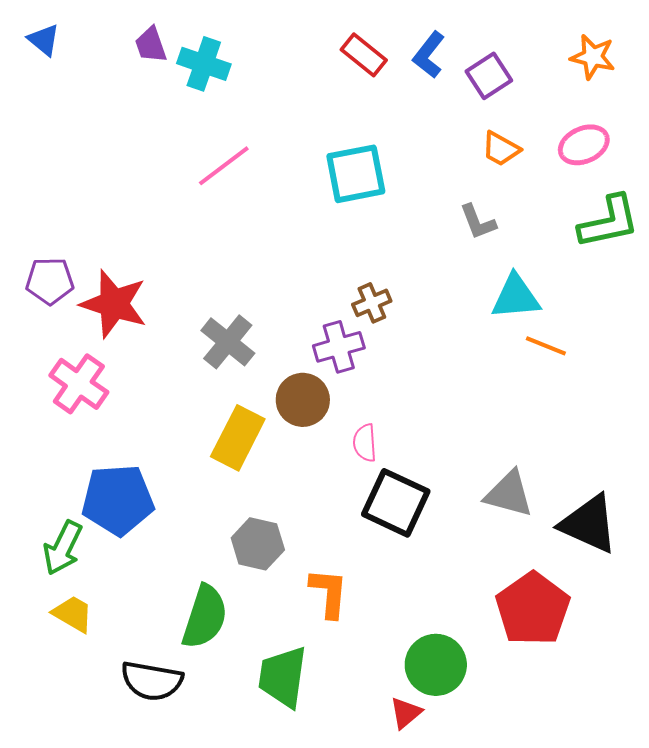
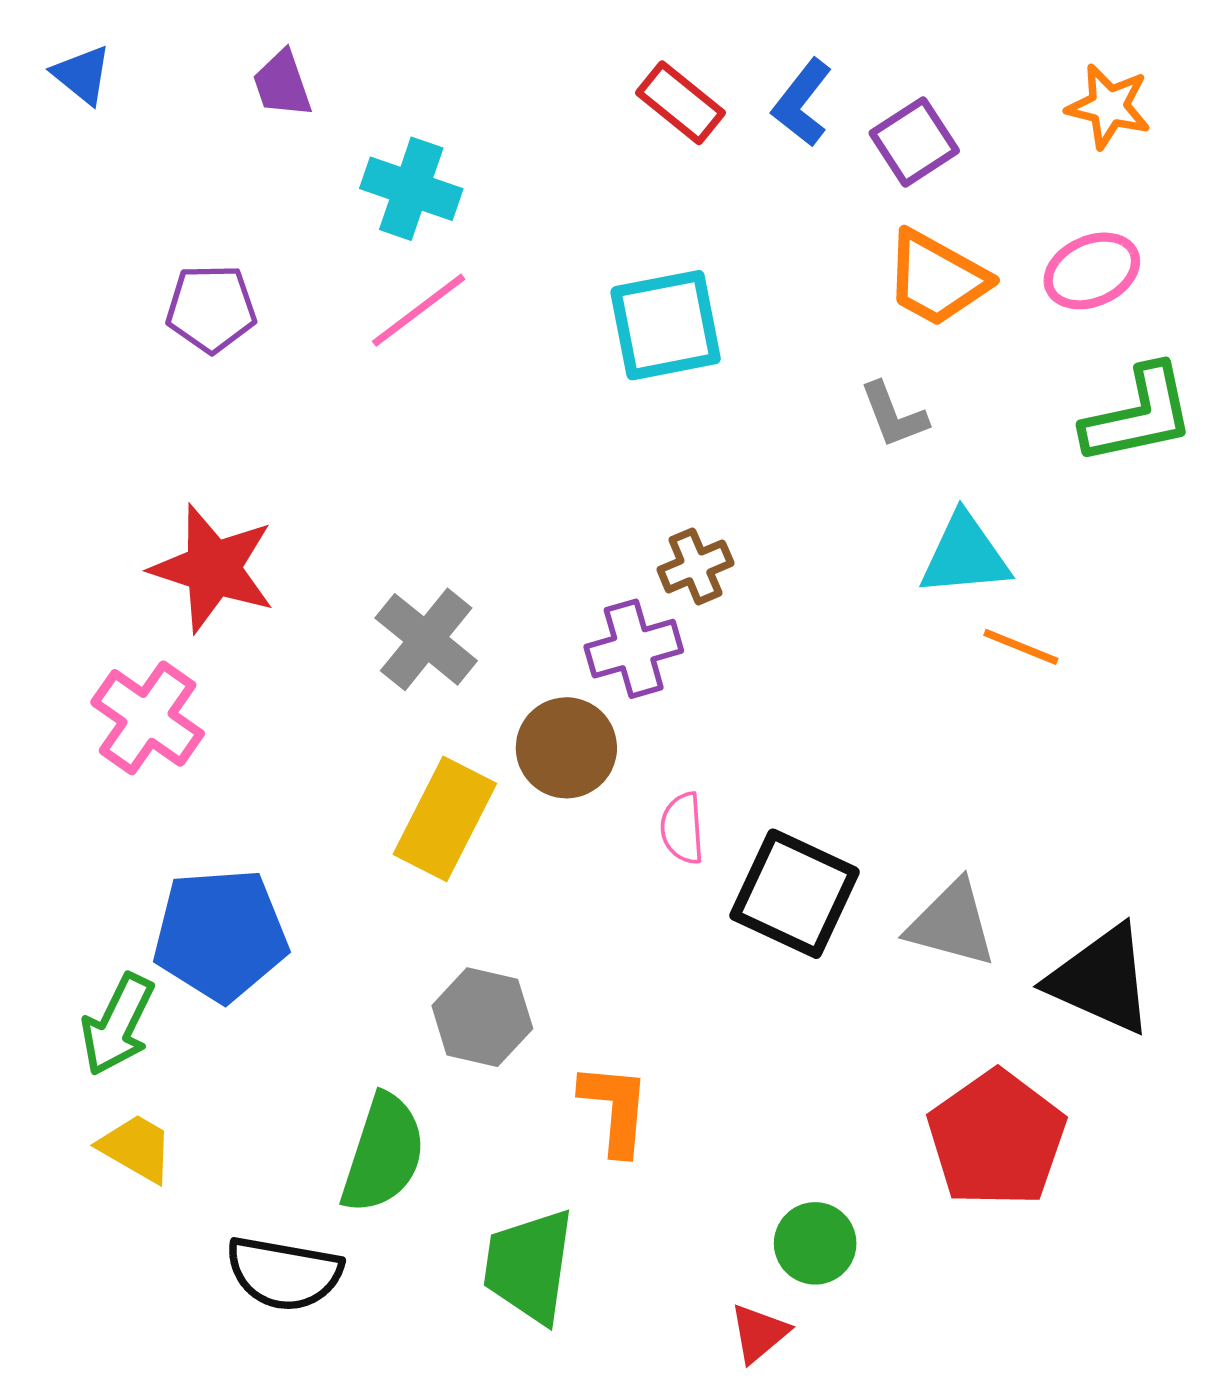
cyan cross: (204, 64) -> (411, 189), moved
orange trapezoid: (501, 149) -> (937, 278), size x1.5
purple pentagon: (50, 281) -> (211, 308), moved
black square: (396, 503) -> (795, 894), moved
green circle: (436, 665) -> (815, 1243), size x0.7

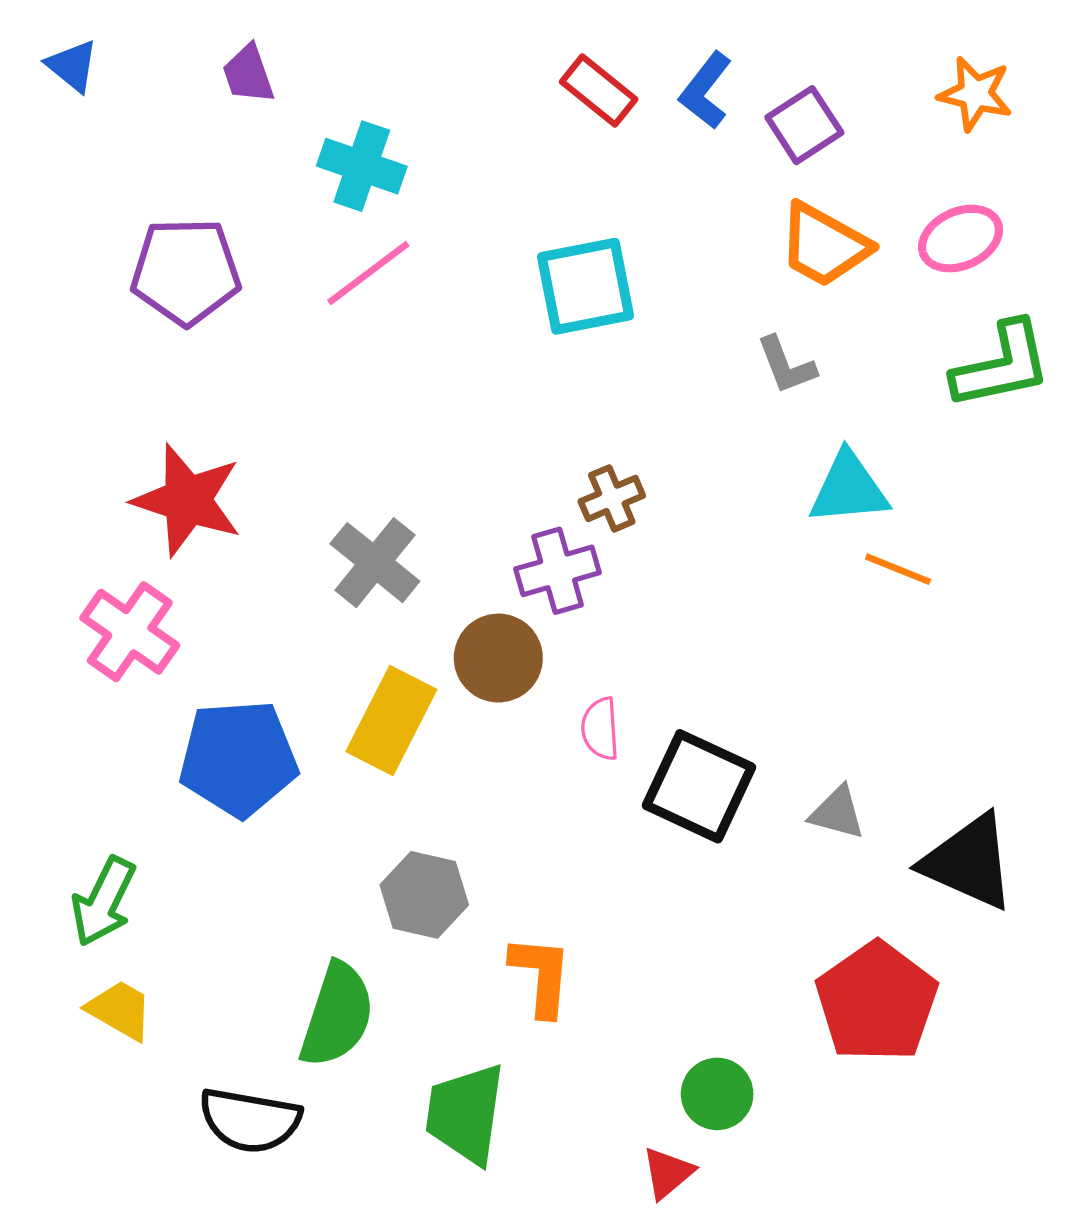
purple pentagon: (211, 308) -> (186, 271), size x1.4
gray triangle: (952, 924) -> (837, 813), size x0.7
blue pentagon: (220, 935) -> (238, 758), moved

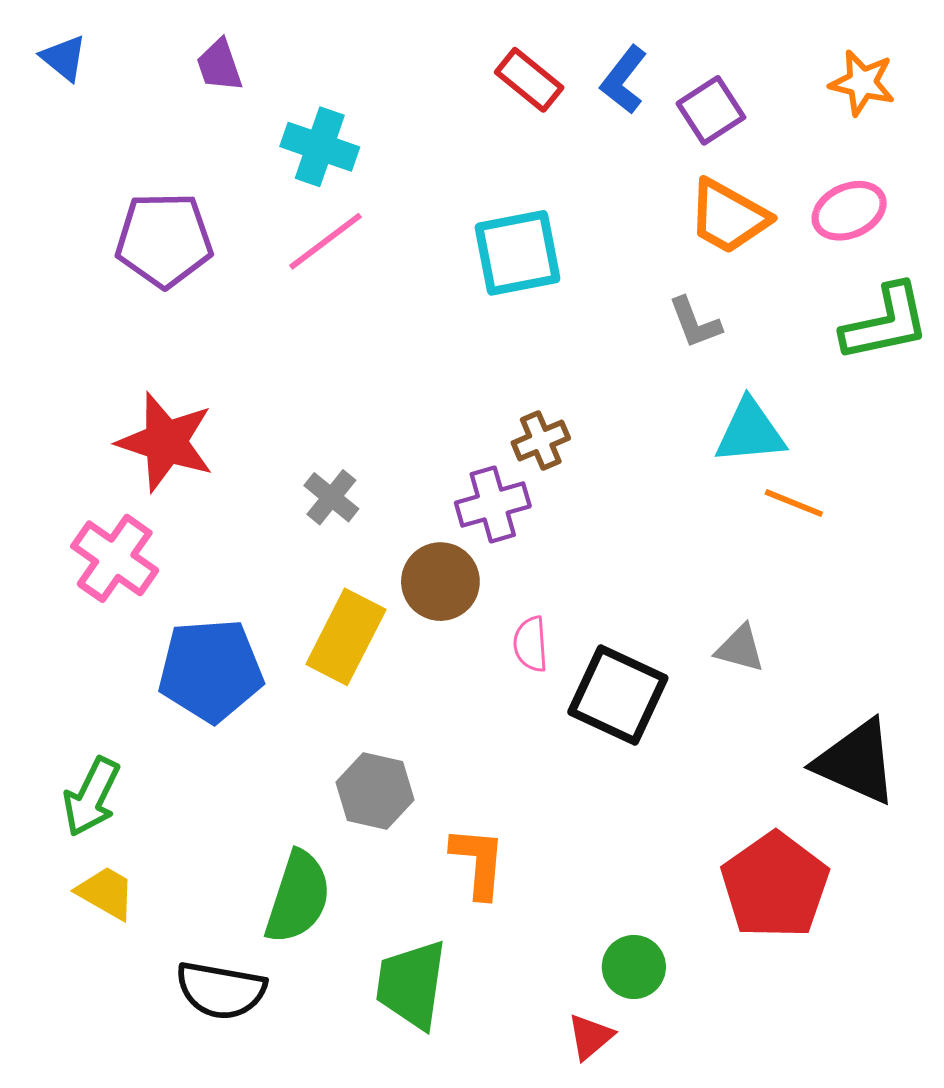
gray cross: (375, 563) -> (331, 497), size x0.7
gray triangle: (837, 813) -> (740, 648), moved

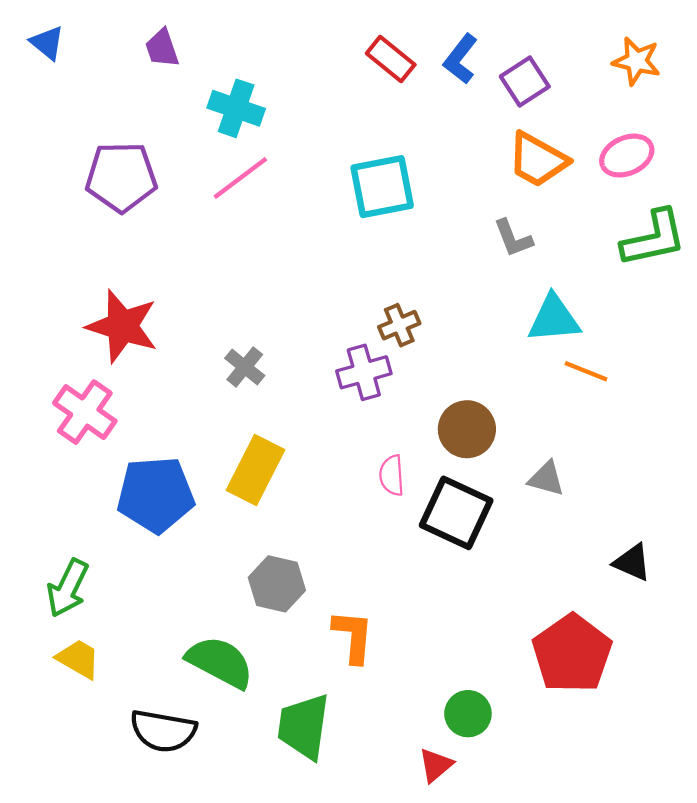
brown circle: (440, 582) -> (467, 429), moved
black triangle: (856, 762) -> (632, 562), size x0.6
green semicircle: (298, 897) -> (220, 662), turned -80

